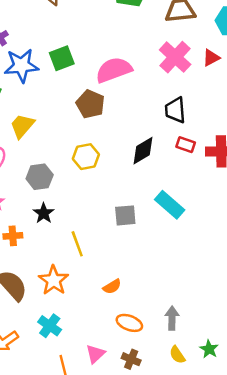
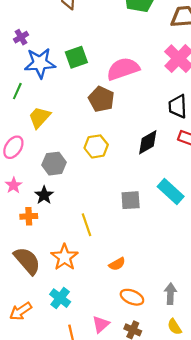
black star: (44, 213) -> (44, 195), moved

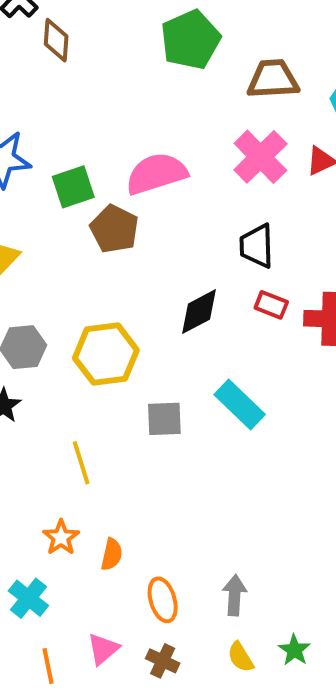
green square: (76, 57) -> (73, 187), moved
yellow hexagon: (96, 146) -> (106, 354), moved, size x1.4
orange star: (65, 257) -> (61, 537), moved, size x0.7
orange semicircle: (117, 264) -> (112, 554), moved, turned -49
orange ellipse: (132, 297) -> (163, 600), turned 50

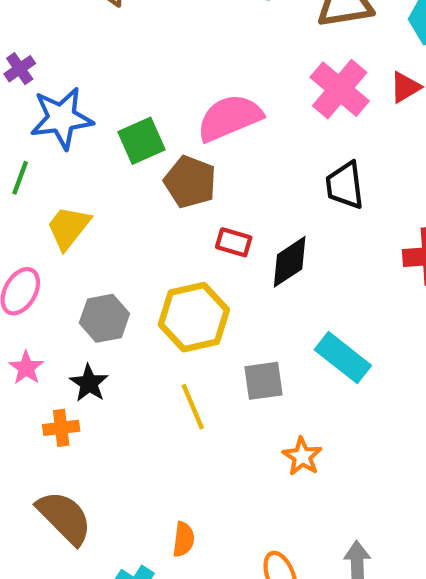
red rectangle: (271, 305) -> (234, 242), moved
yellow line: (81, 463) -> (193, 407), moved
orange star: (61, 537) -> (302, 456), moved
orange semicircle: (112, 554) -> (184, 539), moved

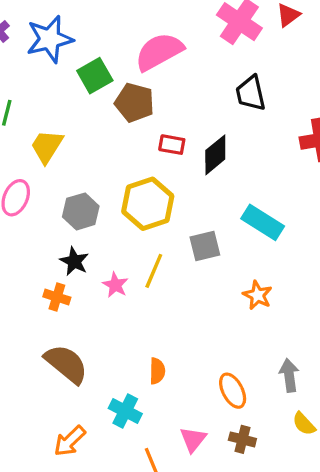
blue star: (62, 118) -> (50, 39), moved
pink star: (26, 368) -> (115, 285), moved
yellow line: (193, 407) -> (154, 271), turned 52
orange cross: (61, 428) -> (57, 297), turned 30
orange star: (302, 456) -> (258, 295), moved

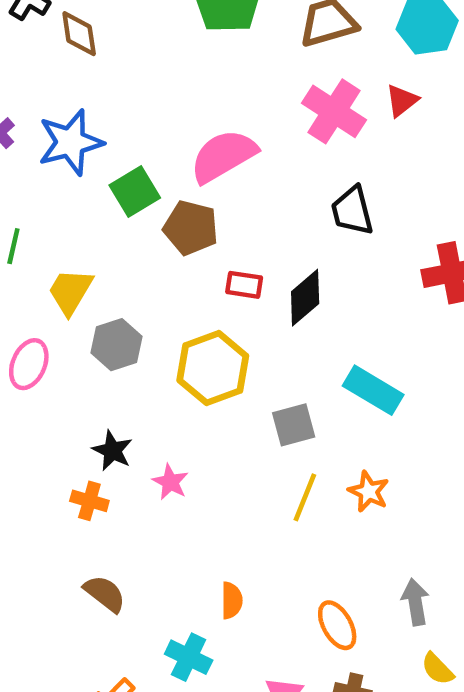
gray hexagon: (81, 211) -> (117, 345), moved
yellow line: (154, 271) -> (305, 497), moved
brown semicircle: (66, 364) -> (105, 594), size x0.7

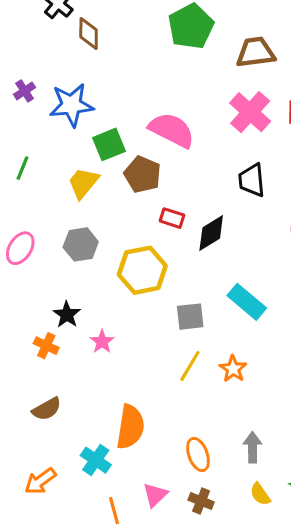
pink semicircle: (223, 156) -> (172, 130), turned 48
yellow trapezoid: (70, 291) -> (83, 183), moved
brown semicircle: (105, 594) -> (47, 409), turned 104
orange semicircle: (232, 600) -> (130, 427), size x1.8

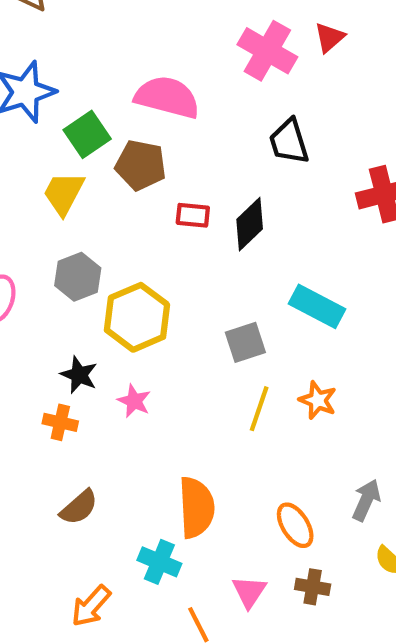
yellow hexagon: (142, 270) -> (137, 317), moved
gray arrow: (253, 447) -> (366, 500), turned 36

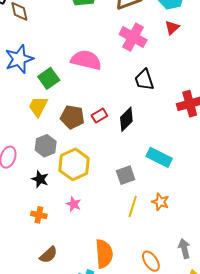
red triangle: (330, 37) -> (172, 28), moved
brown pentagon: (141, 165) -> (72, 117), moved
red rectangle: (193, 215) -> (99, 116), turned -35
black star: (79, 375) -> (40, 179), moved
gray arrow: (366, 500) -> (184, 249), turned -36

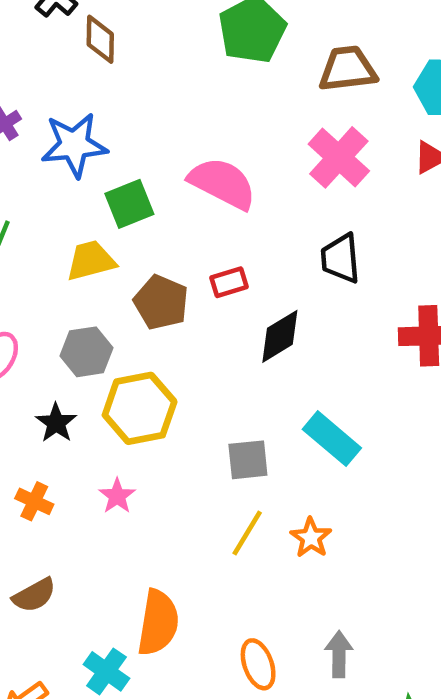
yellow trapezoid: (38, 106) -> (91, 261), turned 35
red rectangle: (99, 116) -> (229, 282), moved

